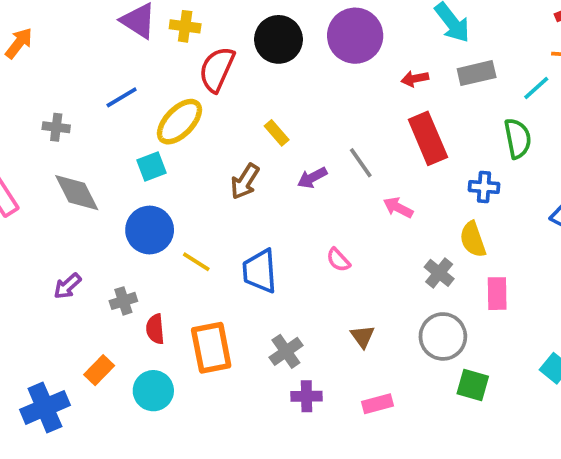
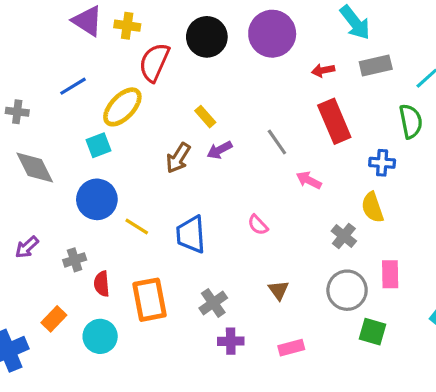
purple arrow: (312, 178) -> (220, 150), moved
pink rectangle: (497, 294) -> (390, 274), moved

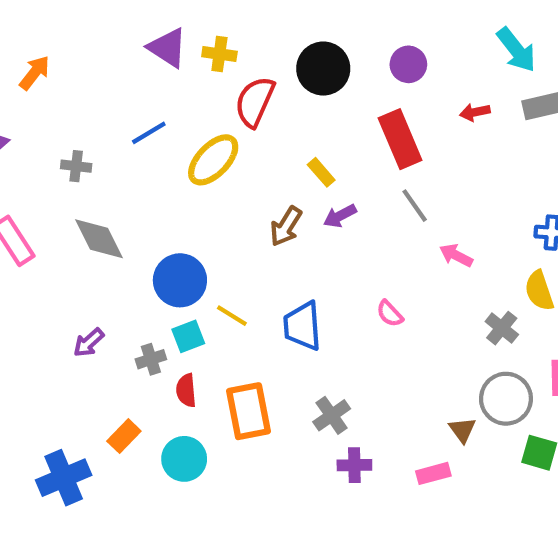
purple circle: (272, 34) -> (408, 64), size x0.6
red rectangle: (334, 121) -> (400, 139), moved
cyan square: (98, 145) -> (188, 336), moved
brown triangle: (279, 290) -> (462, 430), moved

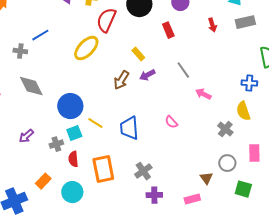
red arrow: (475, 112) -> (212, 25), turned -96
blue line: (149, 133) -> (40, 35), moved
red rectangle: (400, 139) -> (168, 30), moved, size x0.6
gray circle: (506, 399) -> (227, 163), size x0.7

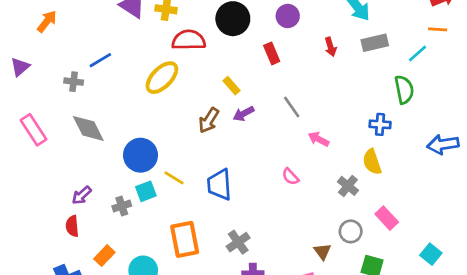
red semicircle: (106, 20) -> (189, 40), turned 65
pink semicircle: (171, 122) -> (290, 177), moved
pink rectangle: (254, 153) -> (387, 218), turned -42
red semicircle: (73, 159) -> (72, 226), moved

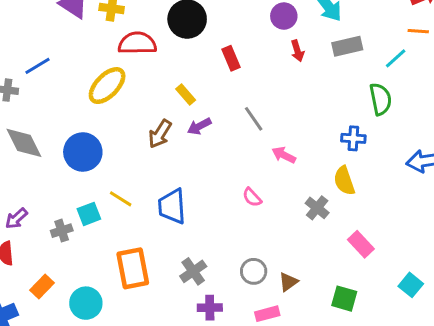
purple circle: (288, 16) -> (284, 16), moved
blue circle: (141, 155) -> (83, 152), moved
gray circle: (351, 231) -> (254, 271), moved
brown triangle: (323, 252) -> (288, 282), turned 30

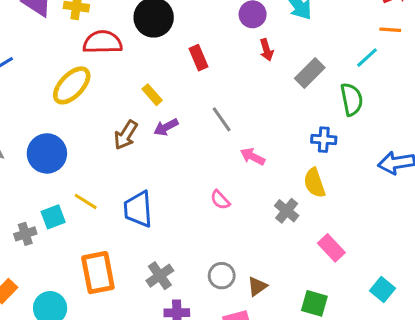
gray rectangle: (347, 46) -> (310, 73), moved, turned -32

